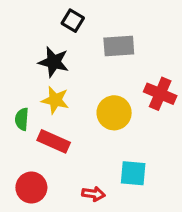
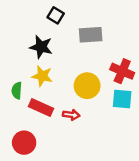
cyan square: (133, 173) -> (122, 99), moved
red arrow: (93, 194) -> (71, 115), moved

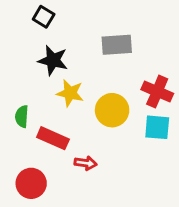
black square: (56, 15) -> (44, 17), moved
yellow star: (42, 76) -> (70, 93), moved
red arrow: (71, 115) -> (86, 163), moved

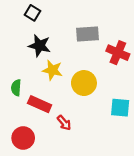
red cross: (157, 91) -> (118, 53), moved
cyan square: (157, 127) -> (120, 108), moved
red arrow: (86, 163) -> (64, 123), turned 42

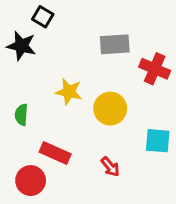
black star: (40, 46) -> (21, 46), moved
red rectangle: (40, 104) -> (55, 153), moved
red arrow: (64, 123) -> (110, 167), moved

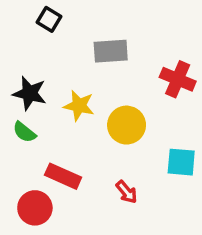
gray rectangle: (115, 44) -> (111, 51), moved
black star: (21, 46) -> (30, 93), moved
green semicircle: (21, 115) -> (24, 132), turned -55

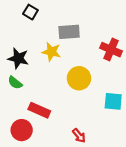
yellow star: (79, 106) -> (51, 52), moved
red arrow: (127, 192) -> (79, 136), moved

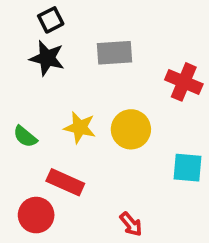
black square: (30, 12) -> (51, 20), turned 32
yellow star: (51, 52) -> (80, 127), moved
black star: (18, 58) -> (47, 58), moved

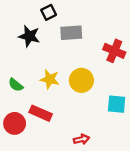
black square: (51, 20) -> (49, 12), moved
red circle: (36, 215) -> (15, 123), moved
red arrow: (131, 224) -> (81, 139), turned -63

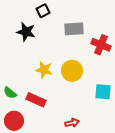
gray rectangle: (71, 33) -> (74, 29), moved
green semicircle: (16, 85) -> (10, 93), moved
red circle: (15, 123) -> (14, 121), moved

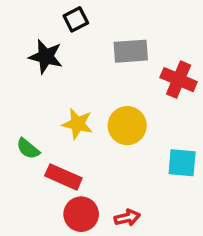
green semicircle: (10, 93) -> (28, 149), moved
red circle: (14, 121) -> (81, 214), moved

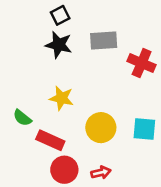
black star: (46, 57) -> (59, 45), moved
yellow circle: (127, 126) -> (101, 128), moved

